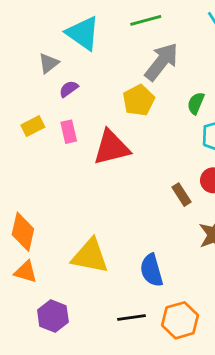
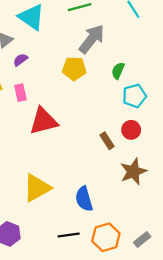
yellow pentagon: (139, 100) -> (74, 69), turned 30
red triangle: (111, 147) -> (43, 121), moved
yellow triangle: (90, 256) -> (37, 188), turned -40

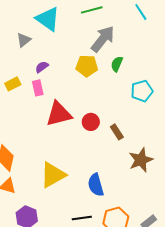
purple semicircle: (20, 60) -> (42, 67), moved
green semicircle: (118, 71) -> (117, 64), moved
red circle: (131, 130) -> (91, 122), moved

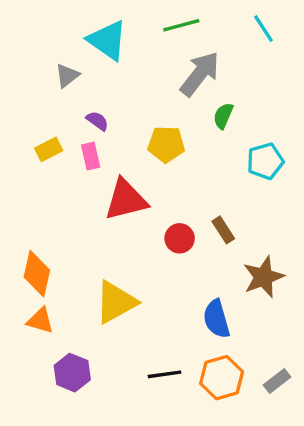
yellow pentagon: (87, 66) -> (166, 144), moved
purple semicircle: (42, 67) -> (97, 121), turned 72
red circle: (91, 122) -> (180, 238), moved
blue semicircle: (96, 185) -> (217, 319), moved

